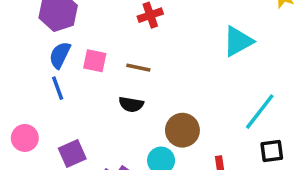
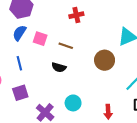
blue line: (58, 88) -> (19, 63), moved
brown circle: (182, 130) -> (105, 60), moved

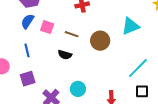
brown circle: (105, 60) -> (100, 41), moved

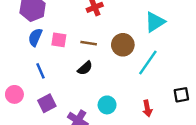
black semicircle: (65, 55) -> (85, 68), turned -48
cyan line: (138, 68) -> (148, 63), moved

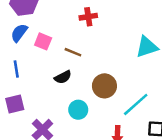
brown circle: (123, 45) -> (104, 86), moved
cyan line: (148, 63) -> (136, 104), moved
cyan circle: (107, 105) -> (78, 110), moved

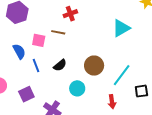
blue semicircle: (19, 33) -> (19, 51), moved, turned 126
brown line: (73, 52) -> (58, 32), moved
blue line: (16, 69) -> (36, 66), moved

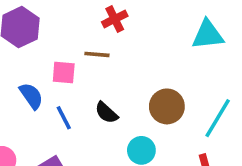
cyan triangle: (121, 28) -> (208, 35), turned 30
black semicircle: (60, 65) -> (106, 113), turned 88

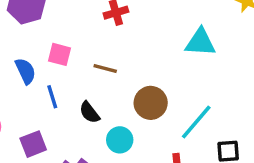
brown line: (97, 54) -> (105, 68), moved
black semicircle: (106, 113) -> (89, 112), moved

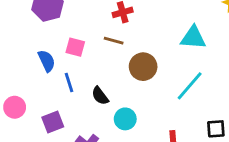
brown line: (105, 68) -> (114, 41), moved
brown circle: (151, 103) -> (143, 67), moved
cyan line: (196, 122) -> (190, 86), moved

